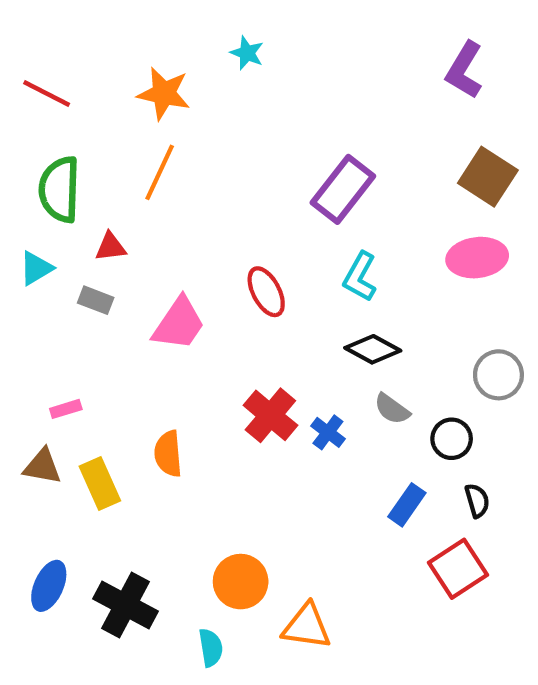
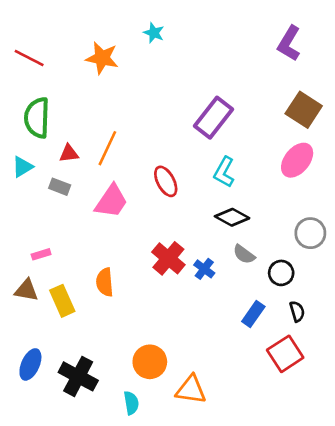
orange line: (160, 172) -> (107, 148), moved
pink ellipse: (477, 258) -> (297, 160), turned -44

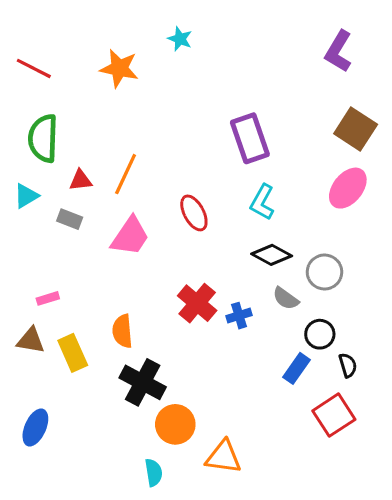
purple rectangle: (213, 118) -> (250, 138), turned -57
gray circle: (310, 233) -> (325, 272), moved
blue cross: (204, 269) -> (239, 316), turned 36
black circle: (281, 273) -> (320, 334), moved
black cross: (78, 376) -> (143, 382), moved

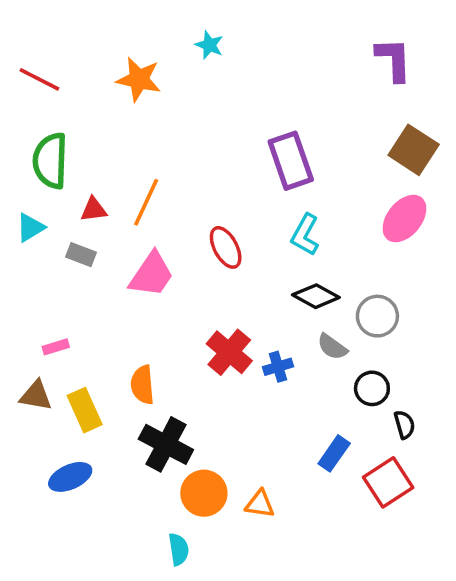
purple L-shape: (338, 51) -> (394, 59), turned 147
blue rectangle: (297, 368) -> (334, 453), moved
blue ellipse: (35, 427) -> (70, 477), moved, turned 42
orange triangle: (223, 457) -> (260, 504), moved, size x0.7

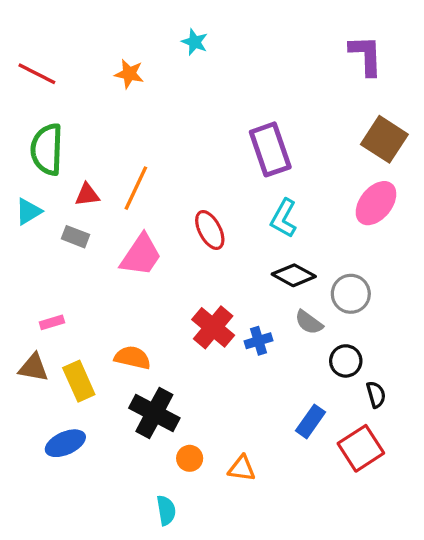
orange star: (139, 79) -> (129, 74), size x0.7
orange semicircle: (142, 385) -> (133, 358), turned 108
orange circle: (204, 493) -> (190, 458), size x0.6

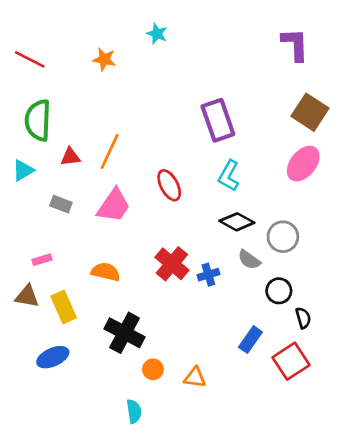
gray rectangle: (75, 237) -> (61, 204), moved
orange semicircle: (133, 358) -> (106, 272), moved

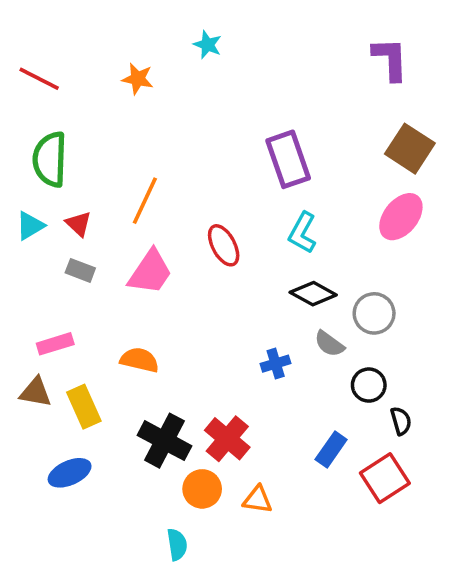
red triangle: (70, 157) -> (79, 224), moved, turned 50
pink rectangle: (42, 260) -> (55, 344), size x1.4
red cross: (172, 264) -> (227, 439), moved
orange circle: (153, 369) -> (202, 489), size x1.4

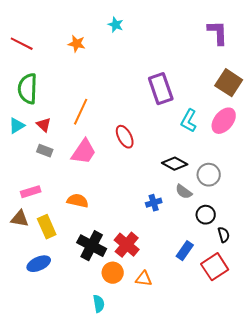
cyan L-shape: (302, 233) -> (189, 121), moved

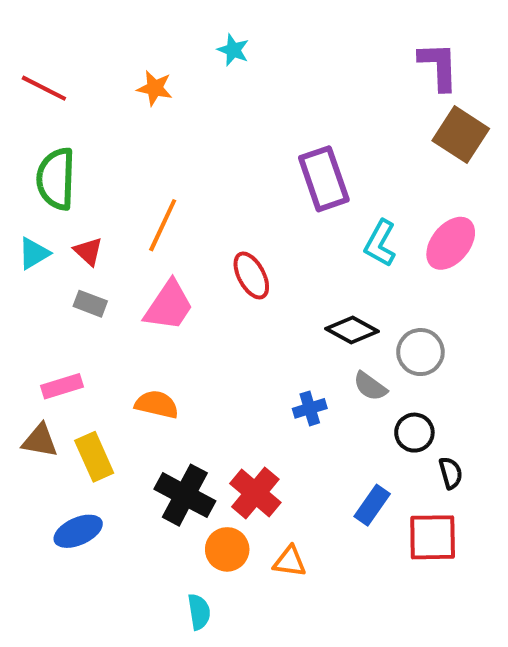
brown square: (229, 83) -> (461, 135), moved
red square: (215, 267) -> (433, 537), turned 32

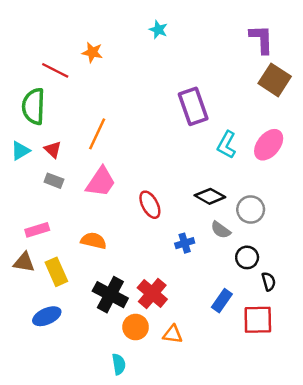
cyan star: (233, 50) -> (158, 30), moved
red line: (44, 88) -> (55, 70), moved
red ellipse: (251, 276) -> (150, 205), moved

